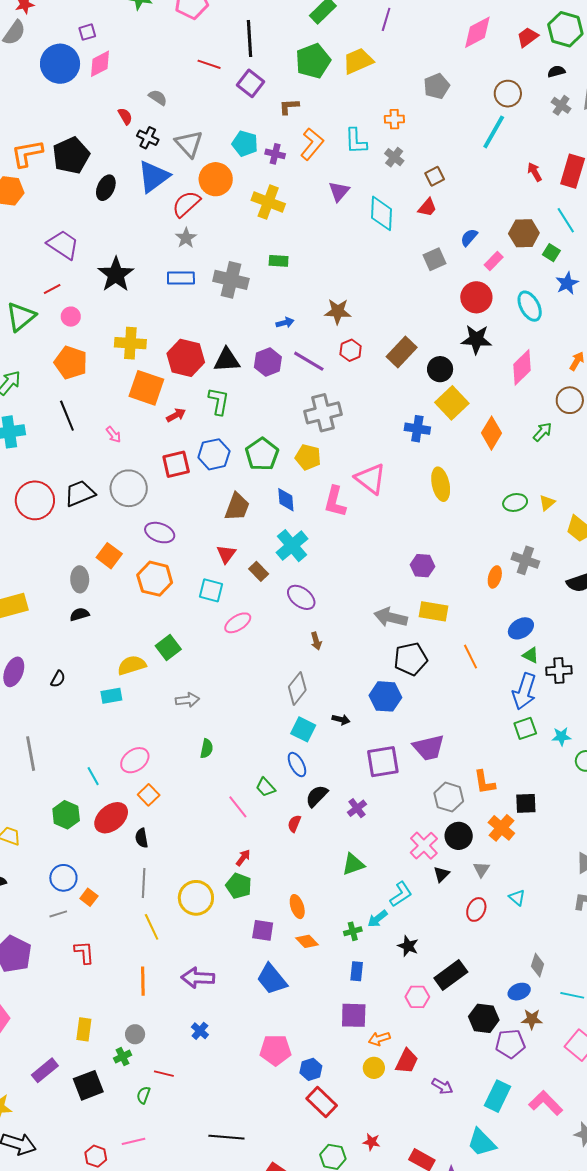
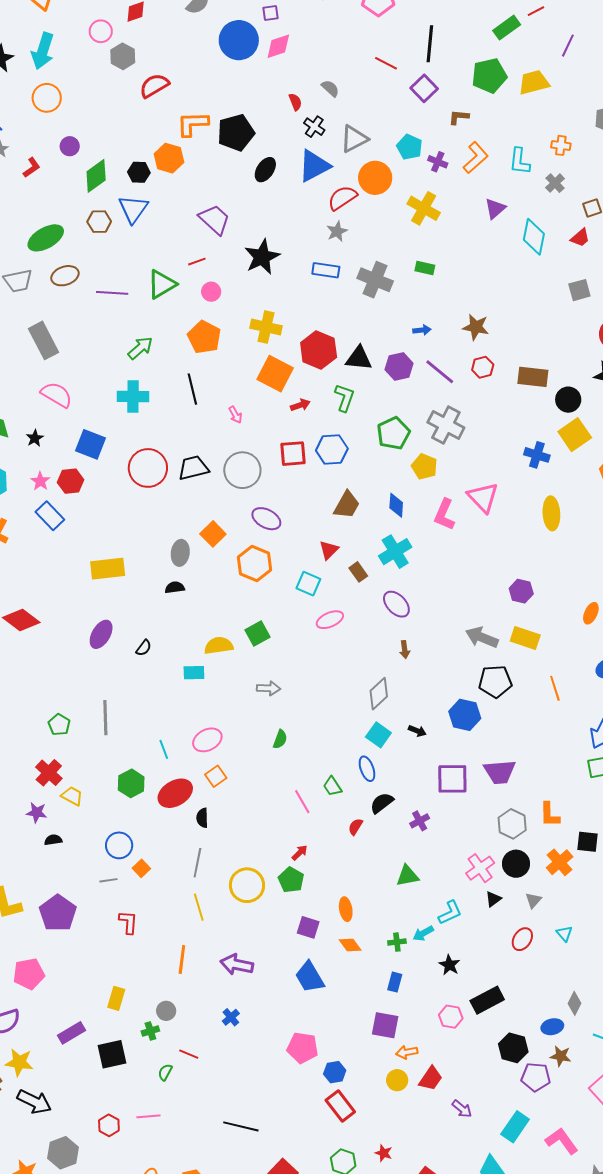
gray triangle: (189, 144) -> (354, 139), turned 36
brown rectangle: (402, 352) -> (533, 377), turned 44
gray cross: (323, 413) -> (446, 425), turned 33
green pentagon: (262, 454) -> (393, 433), moved

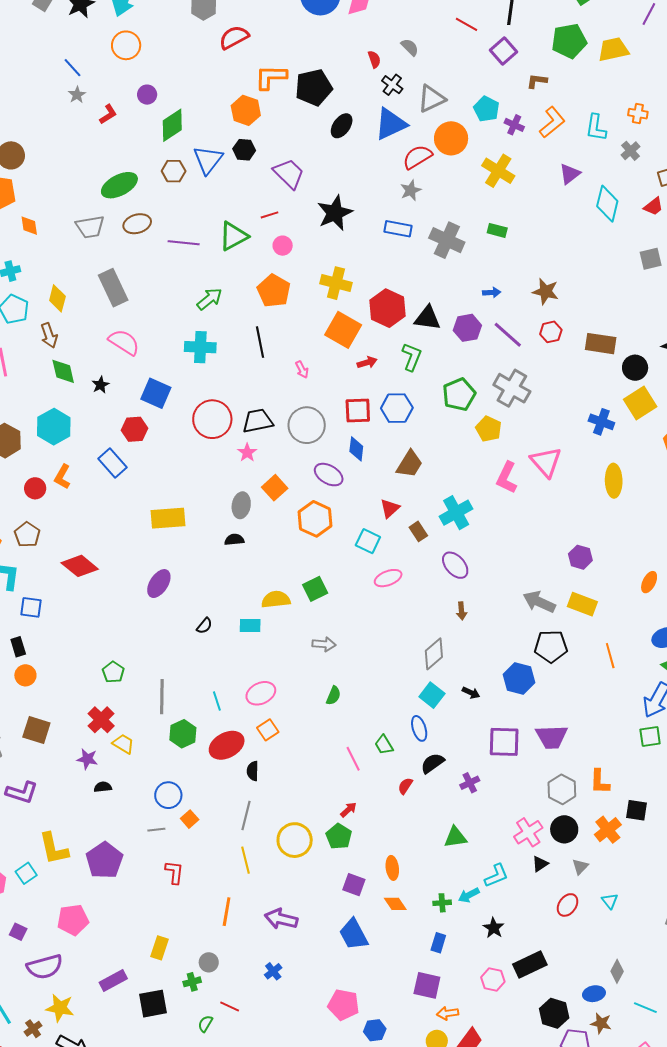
black hexagon: (139, 172) -> (244, 150), moved
pink star: (40, 481) -> (247, 453), moved
blue diamond: (396, 505) -> (356, 449), moved
black semicircle: (144, 648) -> (204, 626), moved
gray line: (105, 718) -> (162, 697), moved

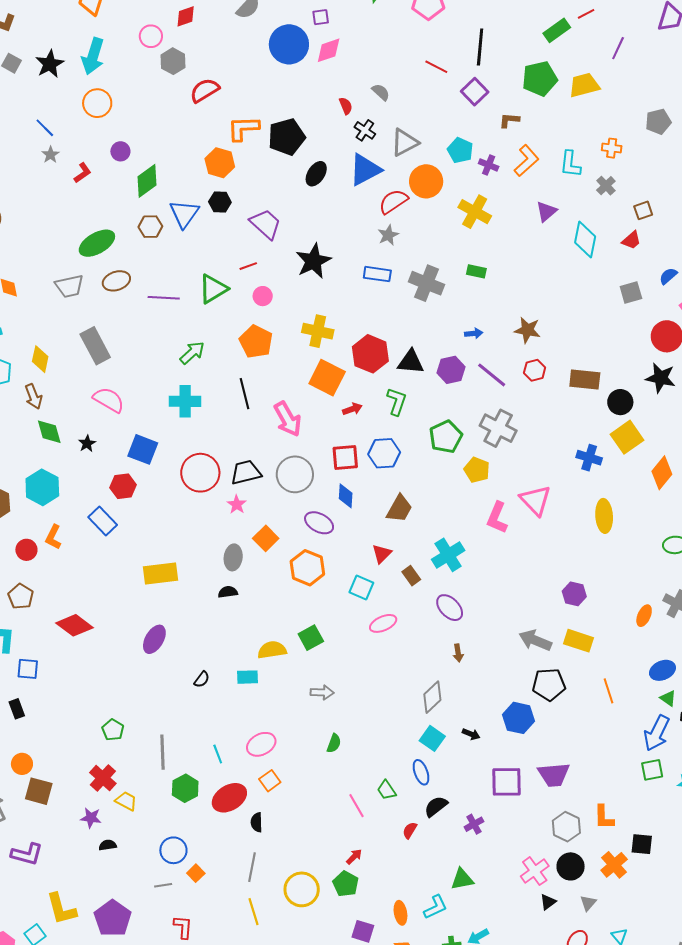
pink arrow: (302, 370) -> (288, 419), size x2.0
orange circle: (25, 675) -> (22, 764), moved
cyan L-shape: (496, 876) -> (435, 907), moved

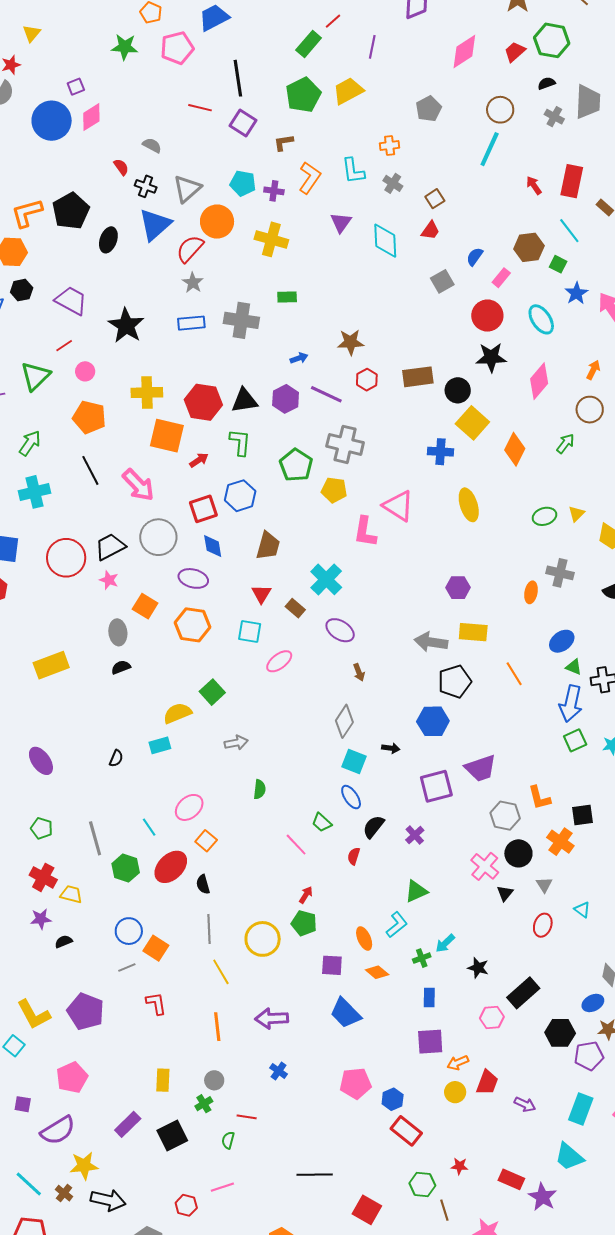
purple ellipse: (154, 639) -> (41, 761), moved, turned -52
orange square: (196, 873) -> (156, 948), size x1.4

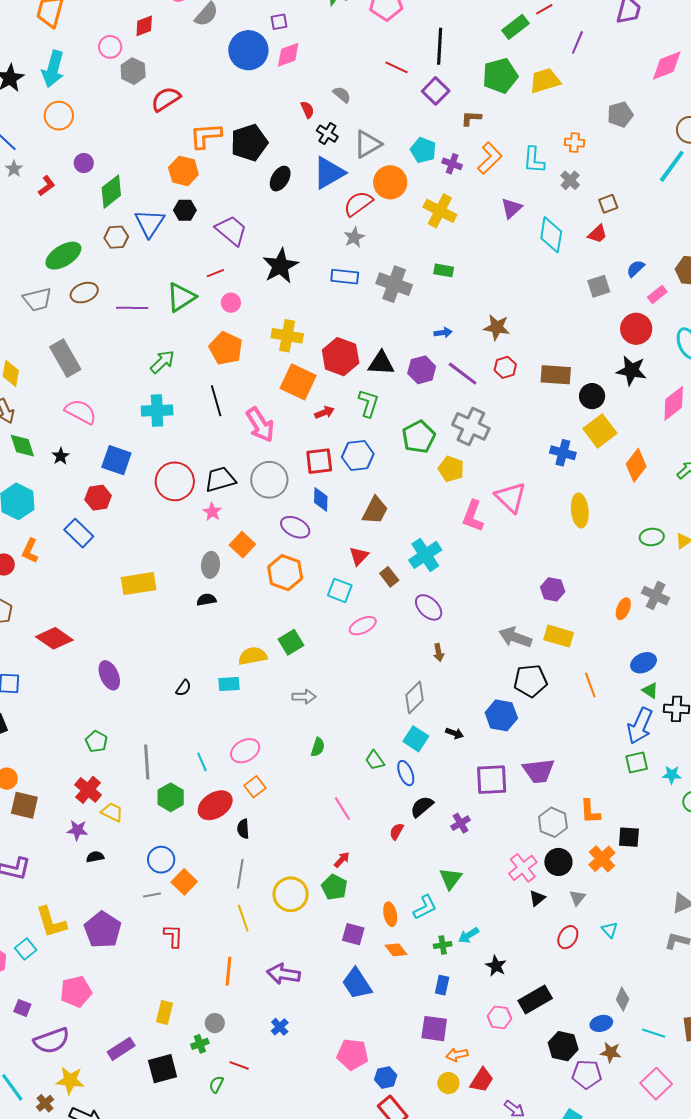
green trapezoid: (322, 823) -> (375, 760), moved
green triangle: (416, 891) -> (451, 878), turned -40

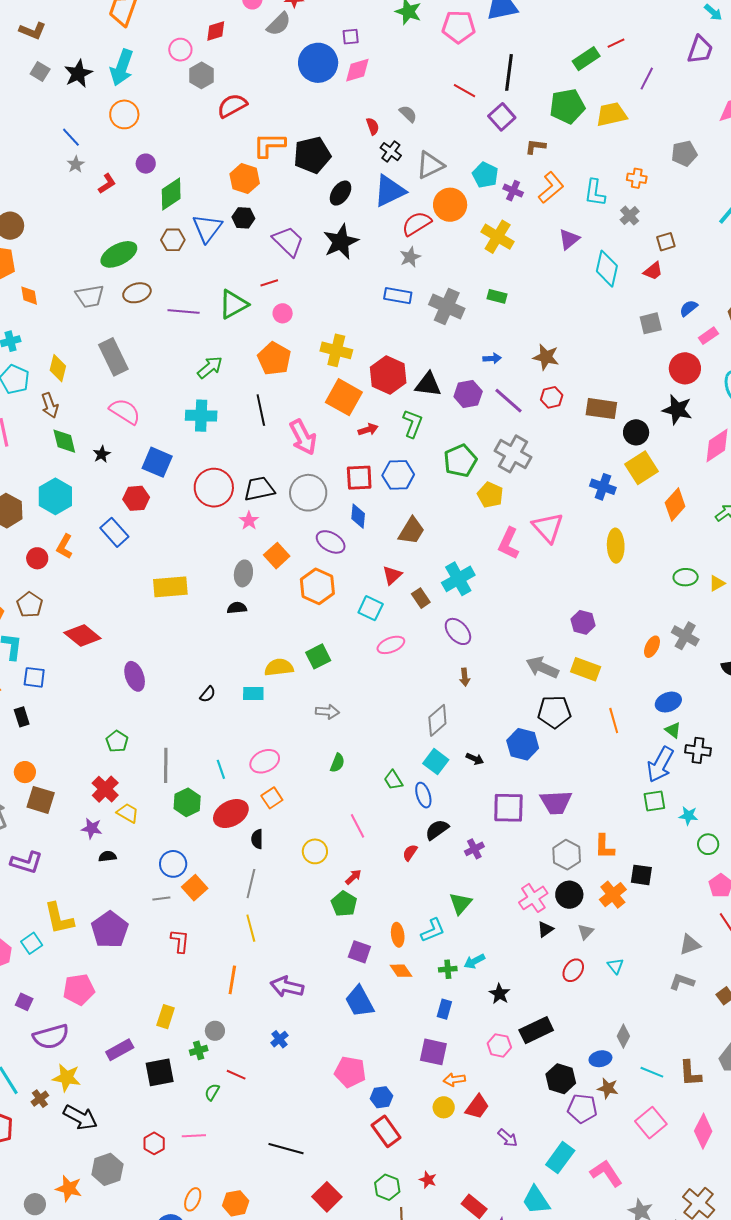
black star: (280, 266) -> (341, 242), moved
yellow circle: (291, 894) -> (315, 851), moved, size x0.7

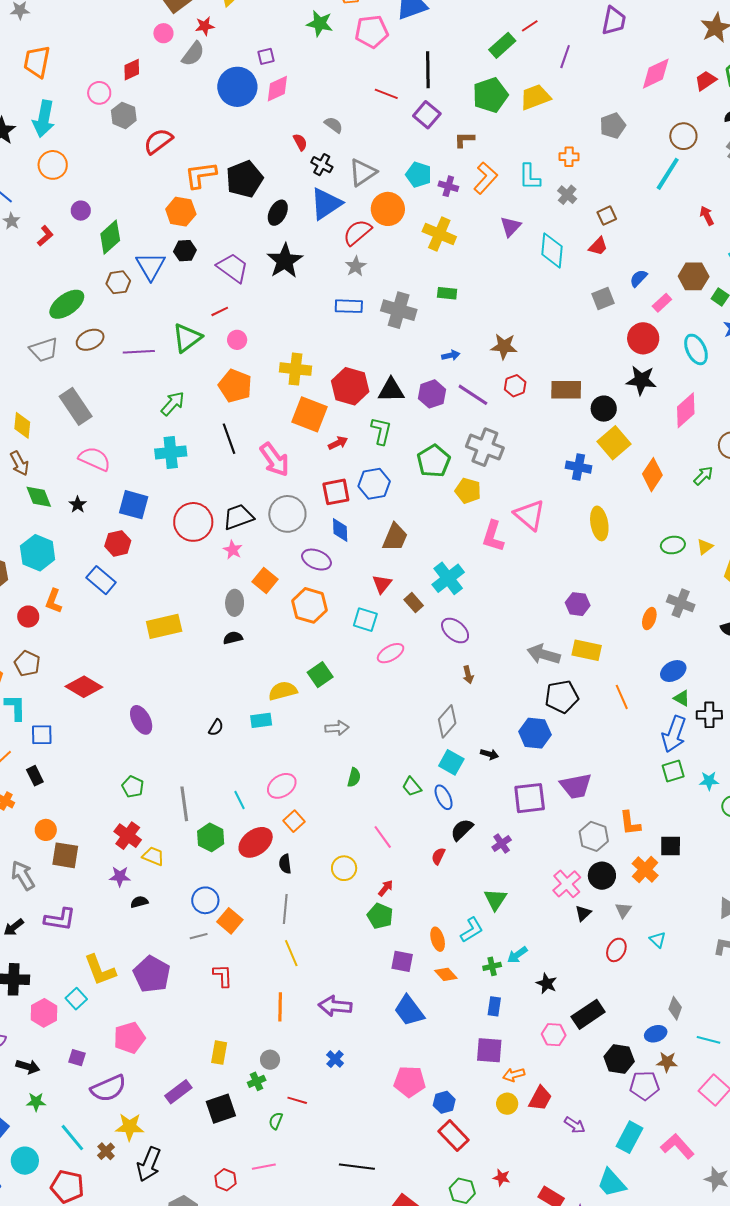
black arrow: (80, 1117) -> (149, 1164), turned 92

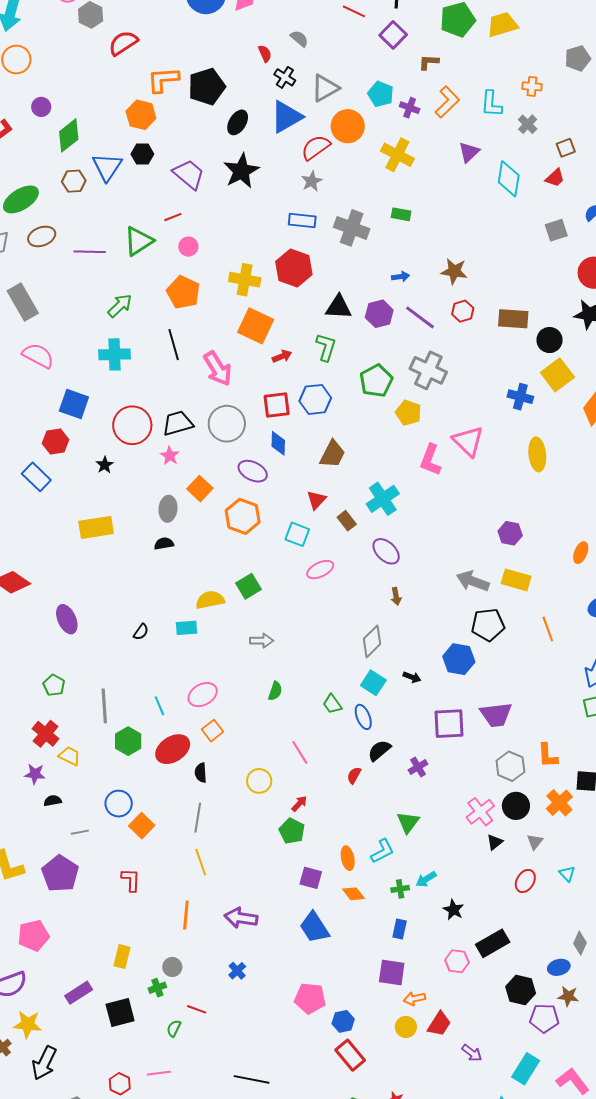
red hexagon: (350, 386) -> (294, 268), moved
black star: (78, 505) -> (105, 465), moved
gray line: (199, 936) -> (80, 832), moved

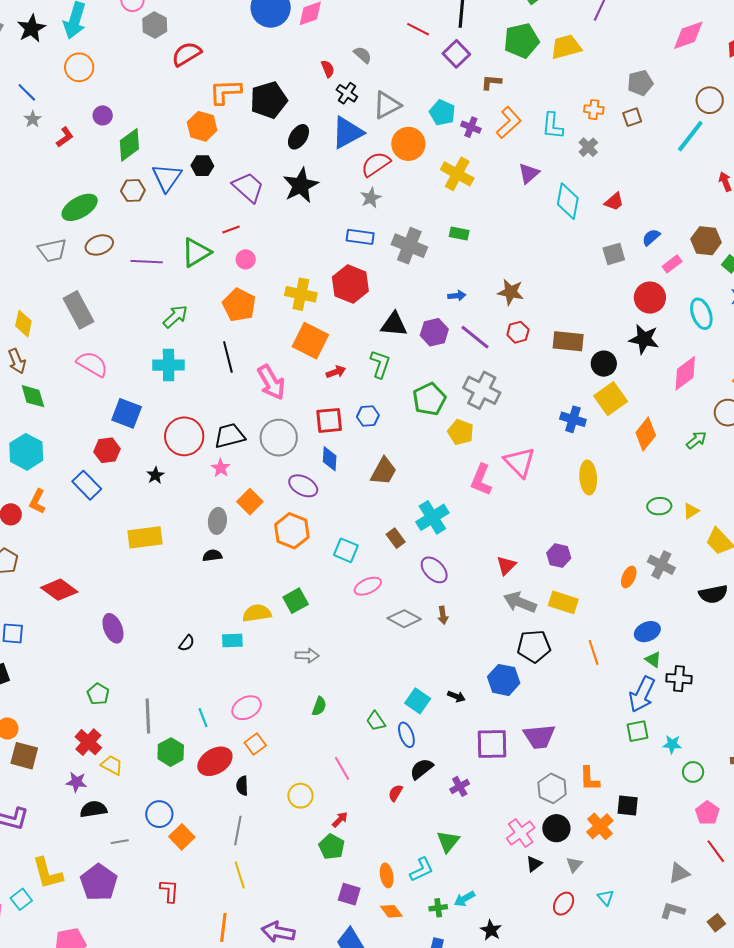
brown square: (566, 148) -> (632, 117), moved
blue hexagon: (315, 399) -> (368, 416), size x0.7
red triangle: (316, 500) -> (506, 565), moved
gray diamond: (372, 641) -> (404, 619), moved, turned 72
black semicircle: (53, 801) -> (93, 809), size x1.5

